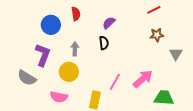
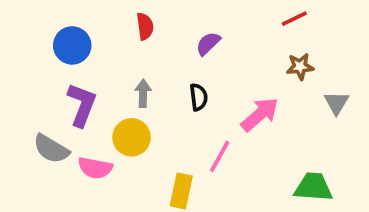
blue circle: (51, 25) -> (72, 45), moved
black semicircle: (104, 43) -> (199, 97), moved
pink arrow: (143, 79) -> (260, 114), moved
pink semicircle: (59, 97) -> (95, 168), moved

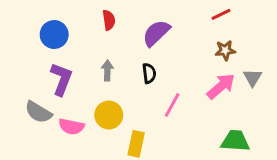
purple semicircle: (208, 44) -> (156, 33), size x1.5
pink arrow: (260, 114) -> (221, 86), moved
yellow circle: (132, 137) -> (109, 115), moved
pink line: (220, 156) -> (172, 105), moved

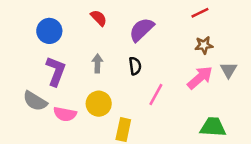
red semicircle: (109, 20) -> (99, 18), turned -36

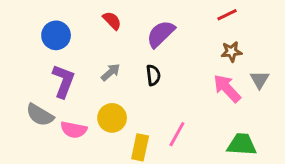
gray arrow: (97, 63) -> (111, 72), turned 48
pink arrow: (200, 78) -> (227, 88), turned -92
pink line: (156, 95) -> (177, 134), moved

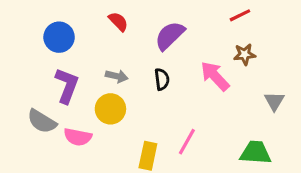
gray arrow: (111, 72) -> (117, 76), turned 54
gray triangle: (259, 80) -> (274, 101), moved
pink arrow: (227, 88) -> (215, 76), moved
yellow circle: (112, 118) -> (110, 109), moved

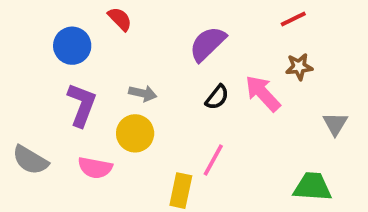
red semicircle: (118, 22) -> (120, 19), moved
black semicircle: (162, 79) -> (217, 97), moved, turned 45
gray semicircle: (42, 121) -> (30, 160), moved
pink line: (187, 142) -> (213, 160), moved

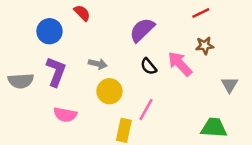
black semicircle: (217, 97) -> (149, 66), turned 102
yellow circle: (135, 133) -> (109, 91), moved
gray semicircle: (30, 160) -> (21, 81), moved, turned -35

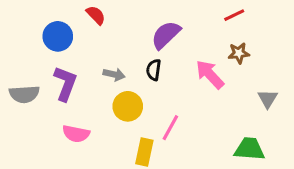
black semicircle: (149, 66) -> (154, 70), moved, turned 48

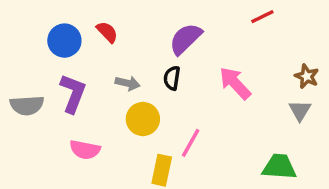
red semicircle: (96, 15) -> (107, 32), moved
brown star: (239, 53) -> (307, 76), moved, turned 30

